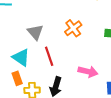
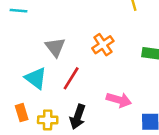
red line: (49, 56) -> (71, 78), turned 48
orange rectangle: (17, 78) -> (22, 113), moved

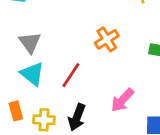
gray triangle: (55, 47) -> (30, 42), moved
pink arrow: (119, 100) -> (122, 100), turned 115

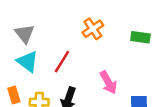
pink arrow: (122, 100) -> (108, 82), turned -70

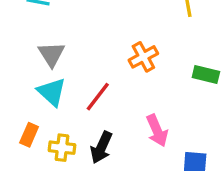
orange rectangle: (14, 95) -> (29, 135), turned 35

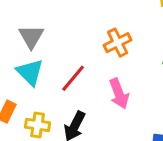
pink arrow: (157, 131) -> (119, 94), moved

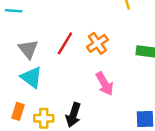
red line: (73, 78) -> (65, 43), moved

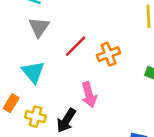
gray triangle: (28, 49) -> (39, 27), moved
pink arrow: (105, 84) -> (89, 95), moved

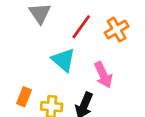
cyan triangle: (33, 72) -> (63, 60), moved

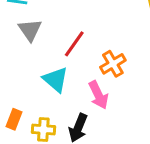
orange cross: (117, 30) -> (113, 64), moved

